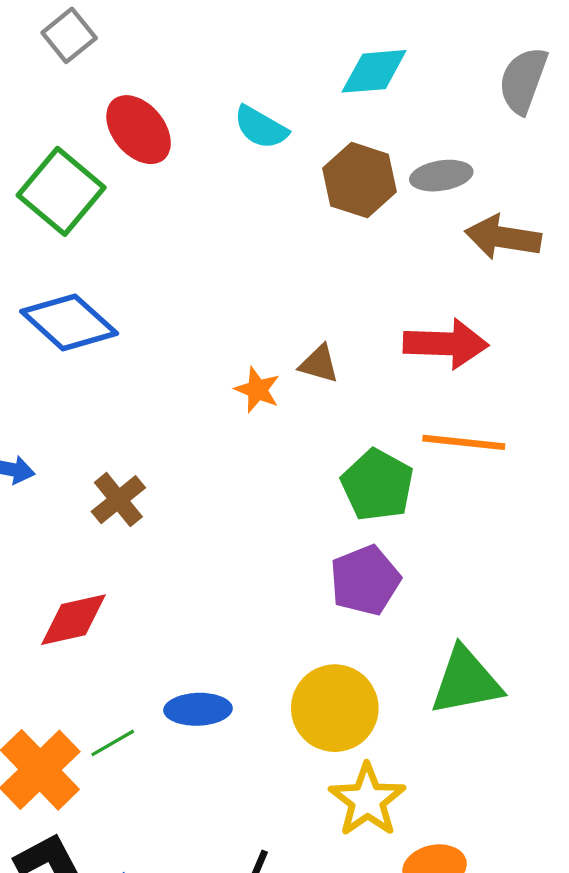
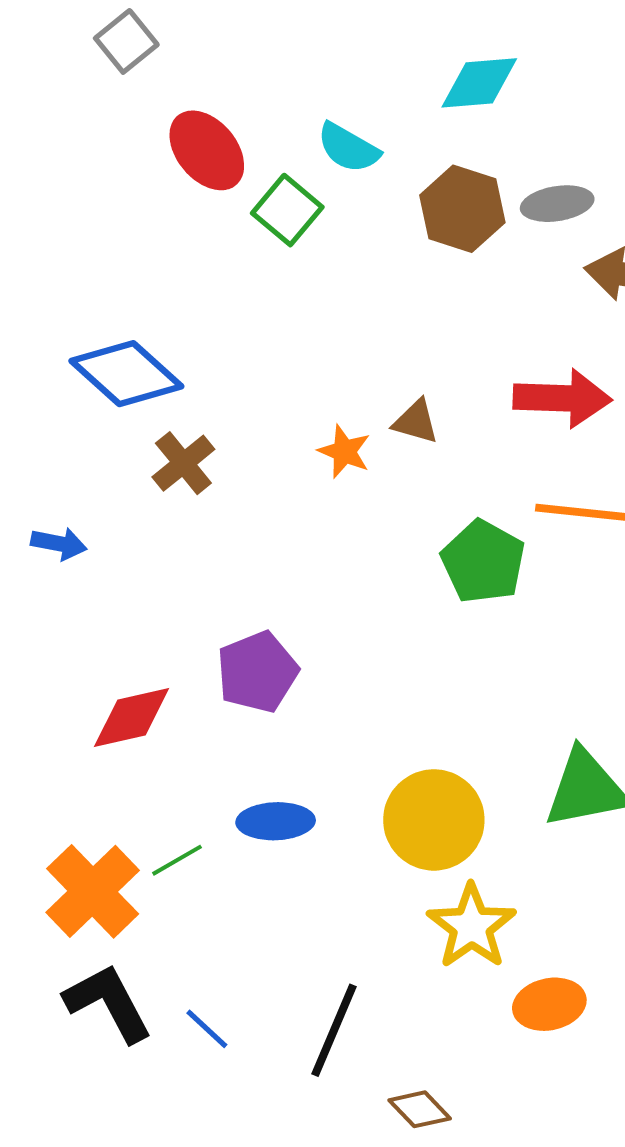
green square: (61, 191) -> (287, 210), moved, size x0.7
brown cross: (118, 500) -> (183, 463), moved
purple pentagon: (365, 580) -> (257, 672), moved

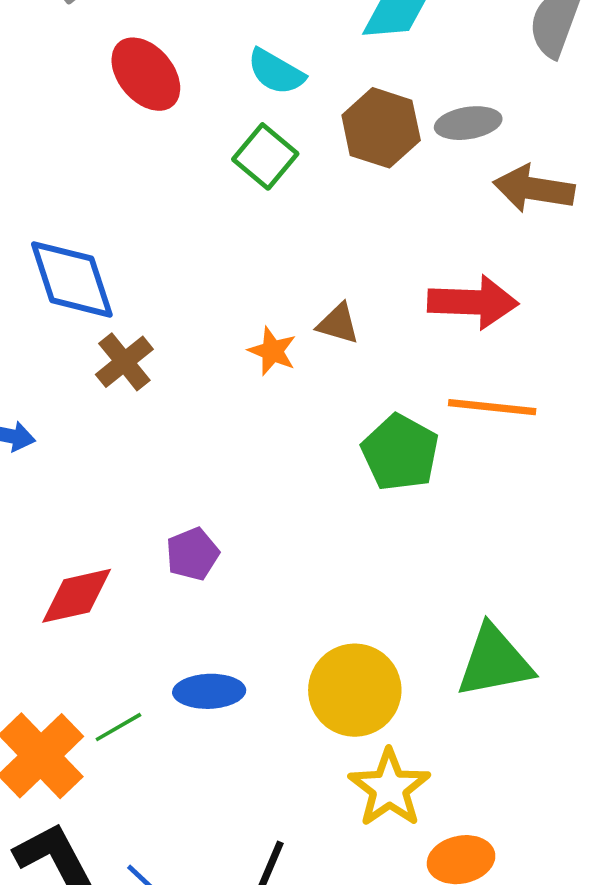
green square: (287, 210) -> (265, 156), moved
blue diamond: (126, 374) -> (72, 279), turned 30
purple pentagon: (257, 672) -> (192, 554), size x0.7

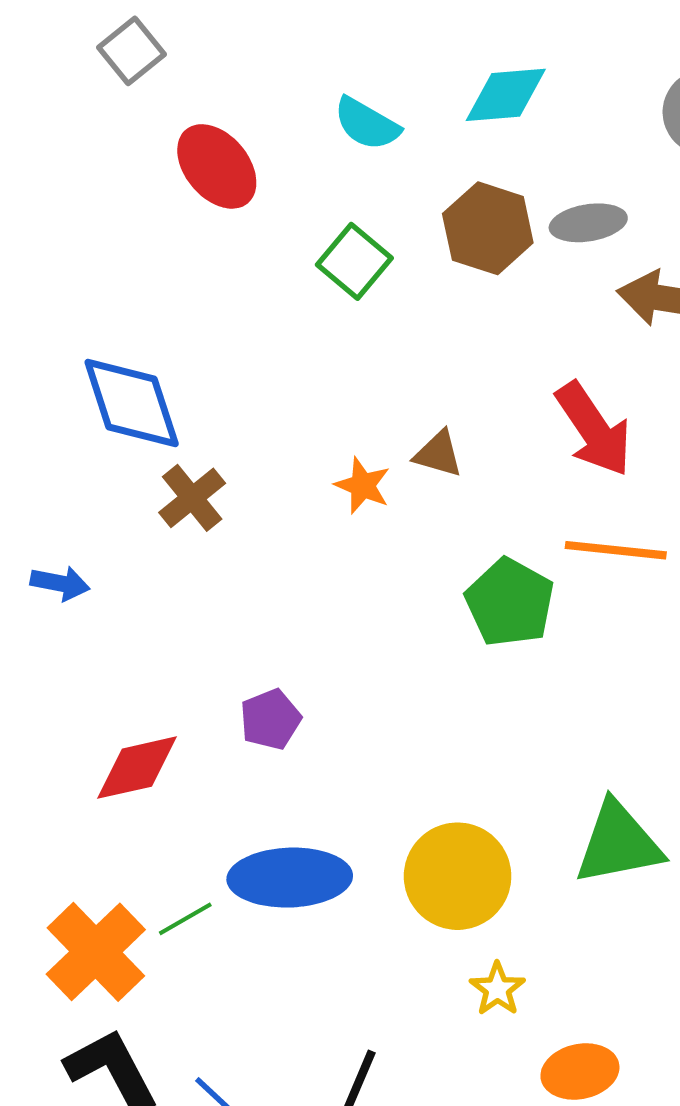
cyan semicircle: (276, 72) -> (367, 124), moved
red arrow: (473, 302) -> (594, 429), turned 54
blue ellipse: (209, 691) -> (290, 878), size x1.5
yellow star: (389, 788) -> (497, 989), size x0.6

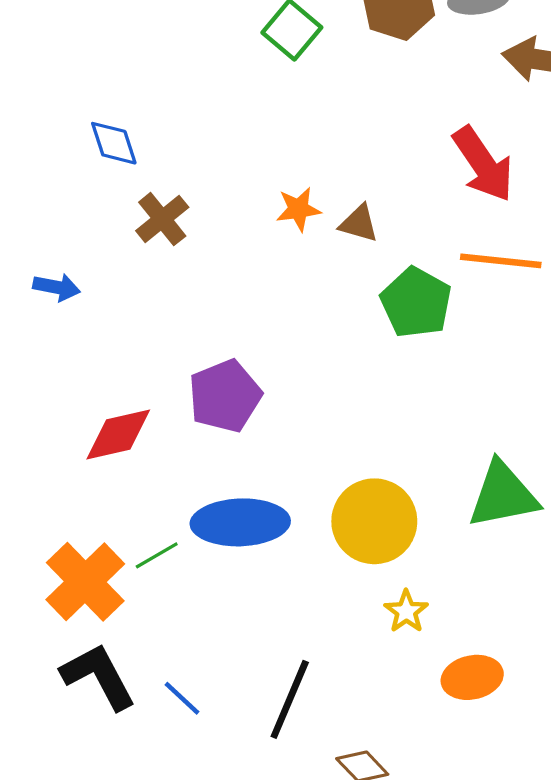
blue diamond: (132, 403) -> (114, 143), size x0.6
brown triangle: (438, 454) -> (359, 223), moved
orange star: (363, 486) -> (298, 209), turned -30
purple pentagon: (270, 719) -> (225, 396), size x1.5

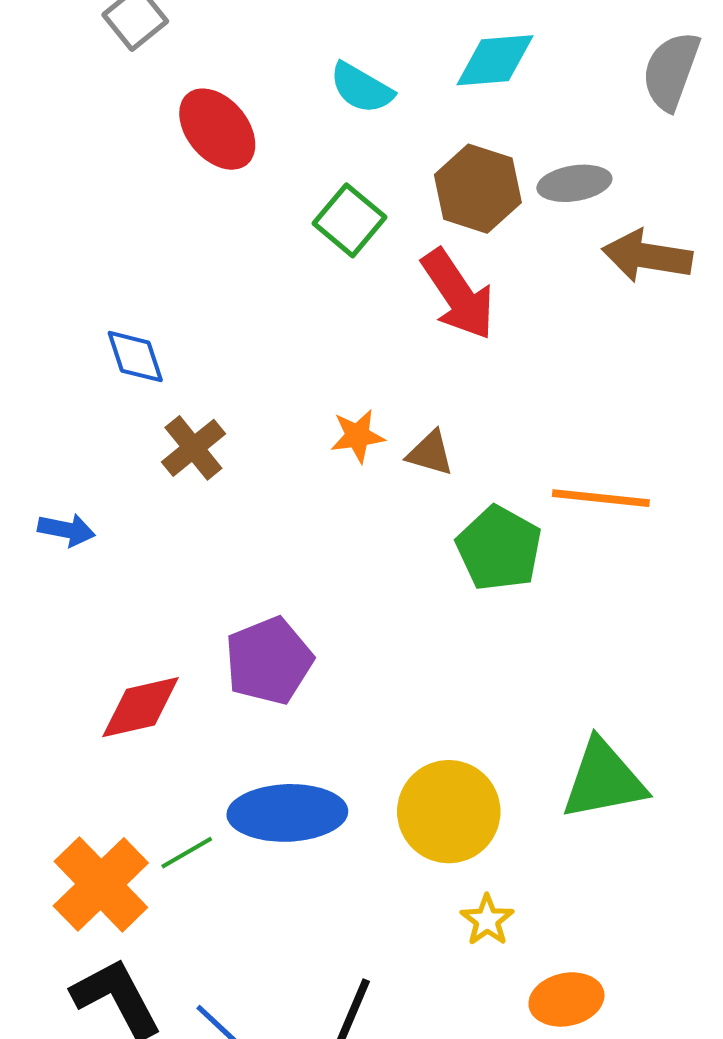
red arrow: (483, 164) -> (458, 294), moved

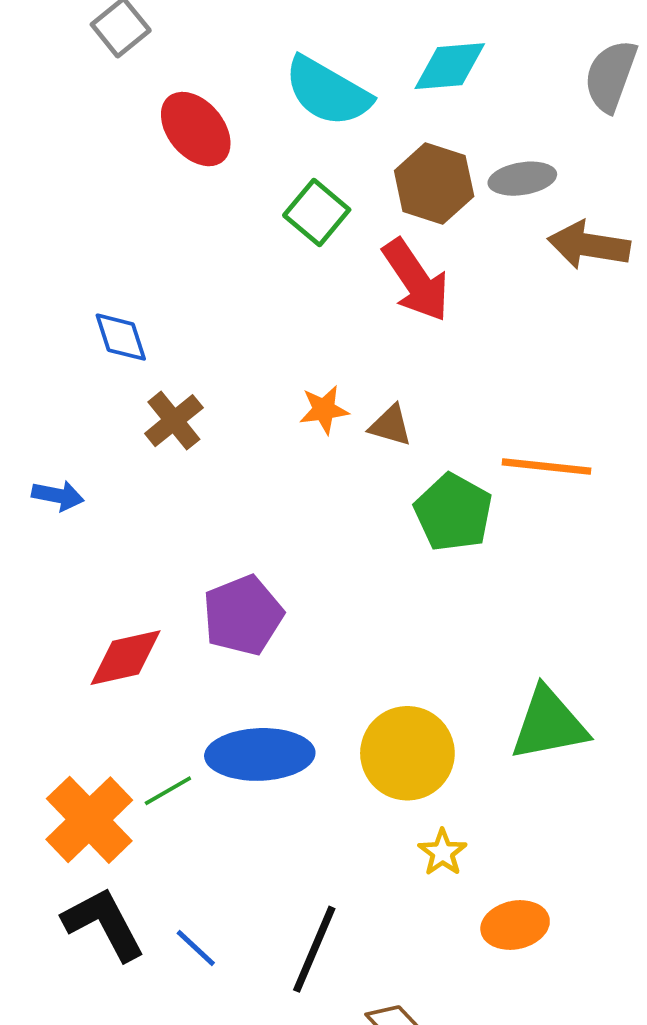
cyan semicircle: (361, 88) -> (328, 92), size x1.5

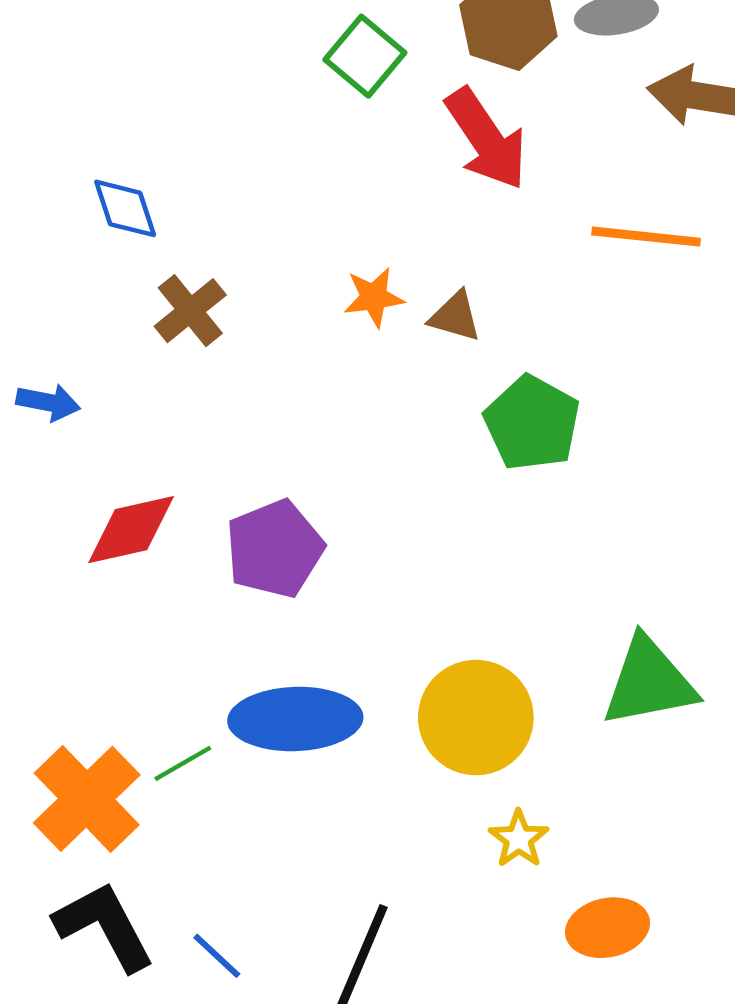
orange line: (547, 467) -> (646, 237), moved
red diamond: (126, 658) -> (131, 530), moved

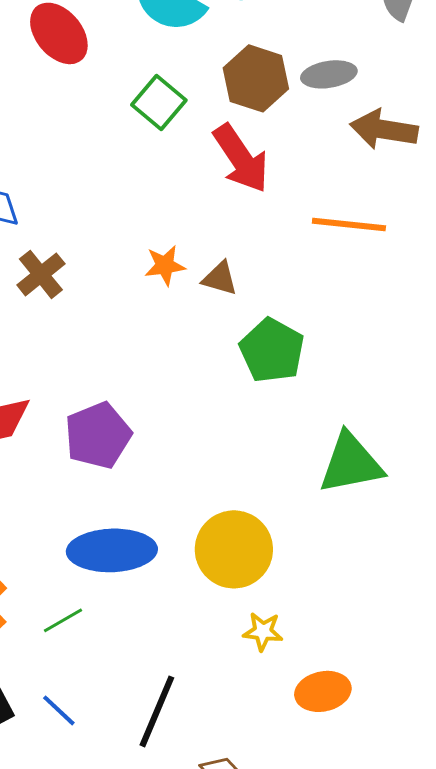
green triangle: (649, 682) -> (351, 463), moved
green line: (183, 763) -> (63, 620), moved
yellow star: (519, 839) -> (263, 631), turned -30

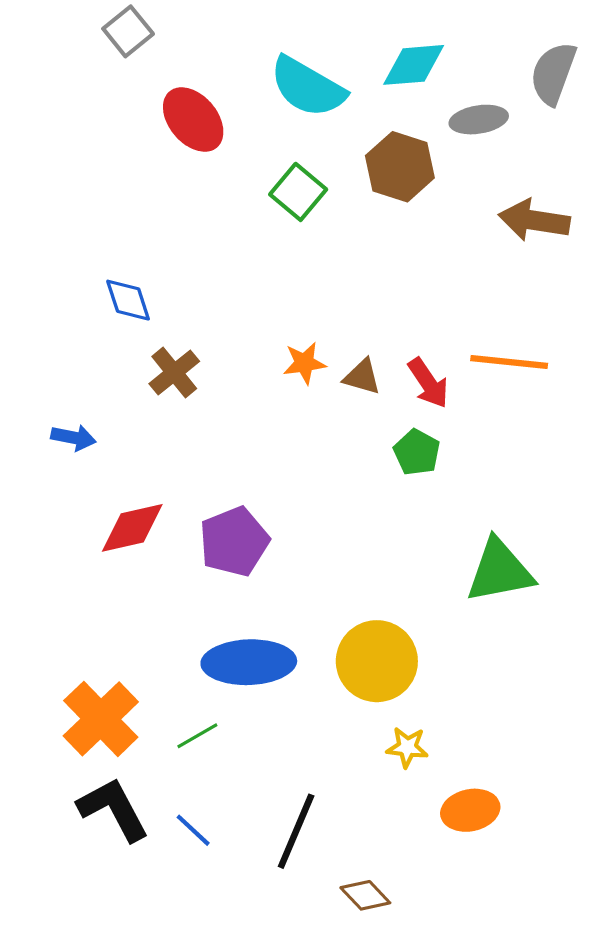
gray ellipse: (329, 74) -> (479, 120), moved
red arrow: (241, 158) -> (428, 383), moved, size x0.7
orange line: (349, 224) -> (509, 362), moved
green pentagon: (272, 350) -> (417, 452), size x0.7

